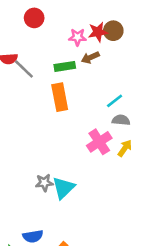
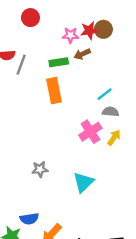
gray line: (24, 69) -> (21, 65), turned 66
cyan triangle: (63, 188) -> (83, 182), moved

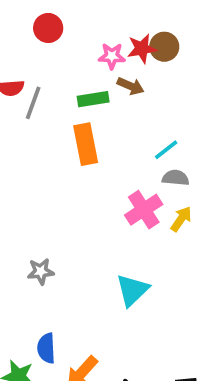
brown arrow: (82, 54) -> (131, 86), turned -133
gray star: (40, 169) -> (41, 271), moved
blue semicircle: (29, 219) -> (46, 348), turned 96

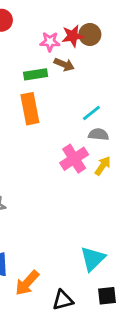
cyan triangle: (132, 290) -> (93, 259), moved

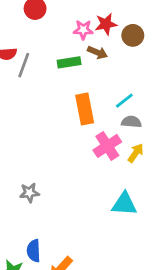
brown circle: (90, 34) -> (133, 35), moved
orange rectangle: (30, 109) -> (85, 109), moved
cyan triangle: (93, 259) -> (124, 204), moved, turned 48

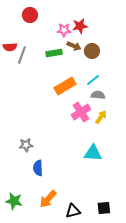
brown circle: (133, 35) -> (92, 51), moved
orange rectangle: (85, 109) -> (65, 86), turned 70
blue semicircle: (34, 251) -> (38, 168), moved

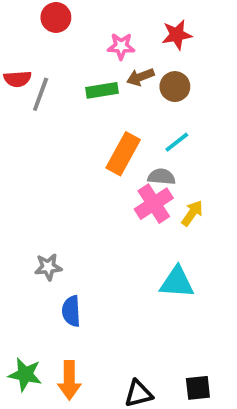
red star: (80, 26) -> (177, 35), moved
brown arrow: (74, 46) -> (140, 77), turned 136
orange rectangle: (65, 86) -> (123, 154), turned -30
gray semicircle: (98, 95) -> (161, 177), moved
orange arrow: (48, 199) -> (69, 380), moved, turned -42

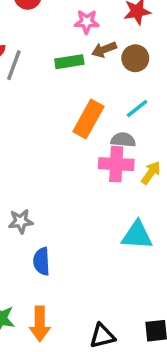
pink cross: (154, 204) -> (116, 164), turned 36

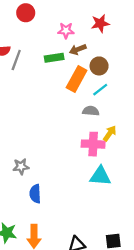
brown circle: (135, 58) -> (99, 66), moved
orange rectangle: (88, 119) -> (77, 79), moved
pink cross: (116, 164) -> (93, 144), moved

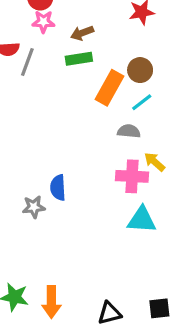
pink star: (66, 31) -> (43, 22), moved
brown arrow: (78, 49) -> (82, 33), moved
yellow arrow: (110, 133) -> (155, 162), turned -84
blue semicircle: (35, 194) -> (58, 188), moved

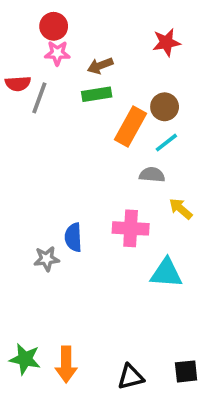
pink cross: (132, 176) -> (131, 228), moved

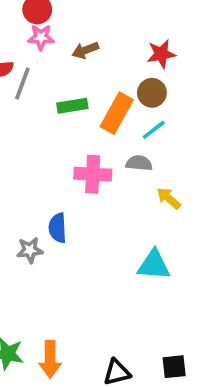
red star: (166, 42) -> (161, 54), moved
green rectangle: (97, 94) -> (72, 106), moved
pink cross: (131, 228) -> (93, 174), moved

